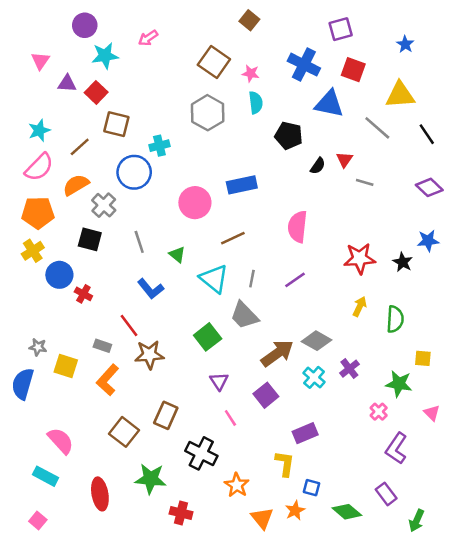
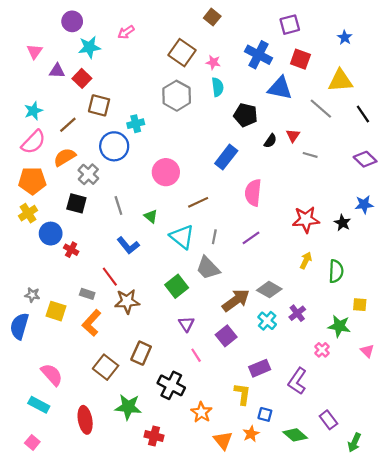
blue rectangle: (242, 185) -> (226, 157), moved, turned -40
purple L-shape: (396, 448) -> (297, 381), moved

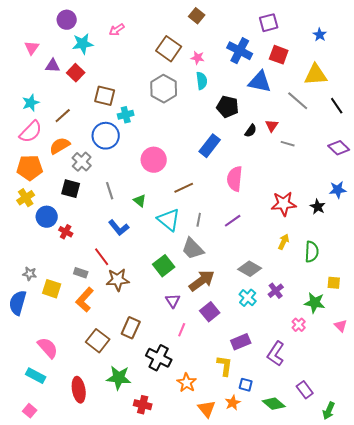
brown square: (99, 105) -> (105, 96), moved
brown arrow: (236, 300) -> (202, 281), moved
pink line: (196, 355) -> (182, 330), turned 56

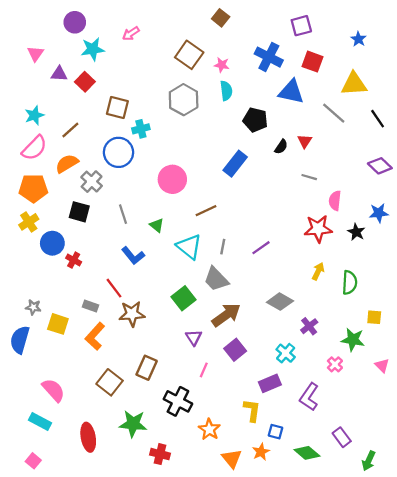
gray line: (288, 144) -> (309, 177), moved
pink semicircle: (235, 179) -> (335, 201), moved, size x0.7
cyan cross: (248, 298) -> (286, 353), moved

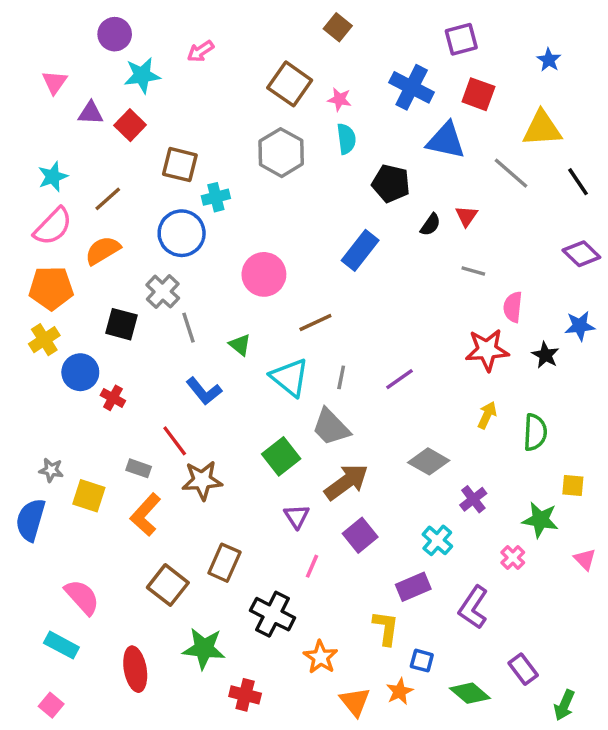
gray cross: (92, 182) -> (163, 292), moved

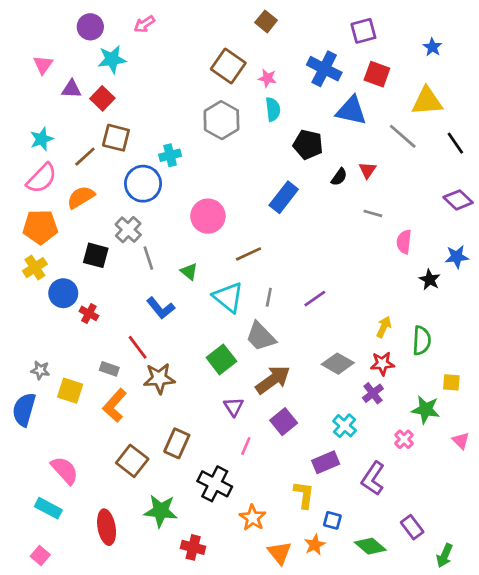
pink arrow: (200, 51) -> (144, 24), moved
brown square: (180, 165) -> (116, 138), moved
red star: (487, 350) -> (382, 364), moved, size x0.7

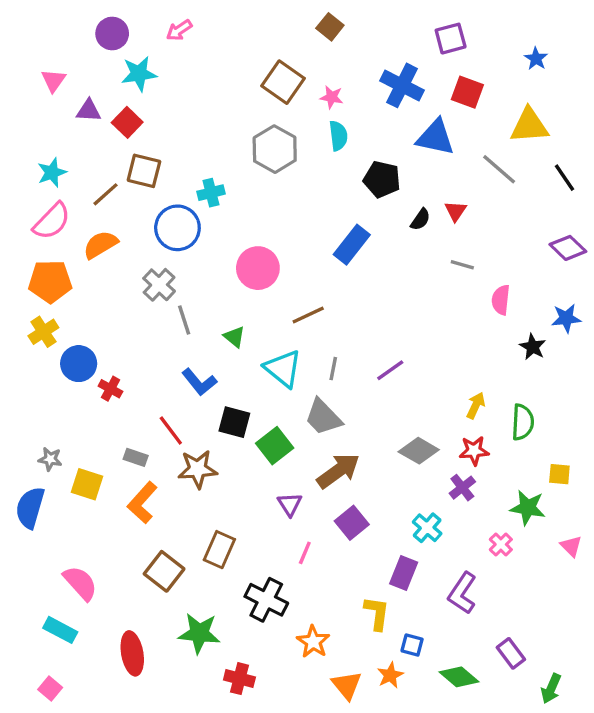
black square: (96, 255) -> (234, 422), moved
purple rectangle: (326, 462) -> (404, 573), turned -45

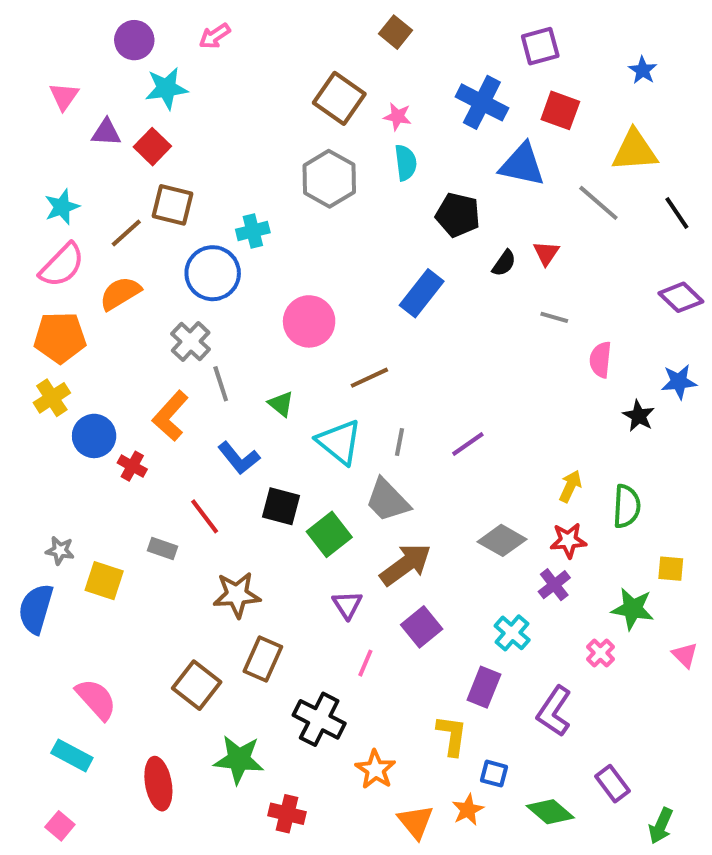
brown star: (198, 469) -> (237, 595), moved
orange L-shape: (142, 503) -> (170, 416), moved

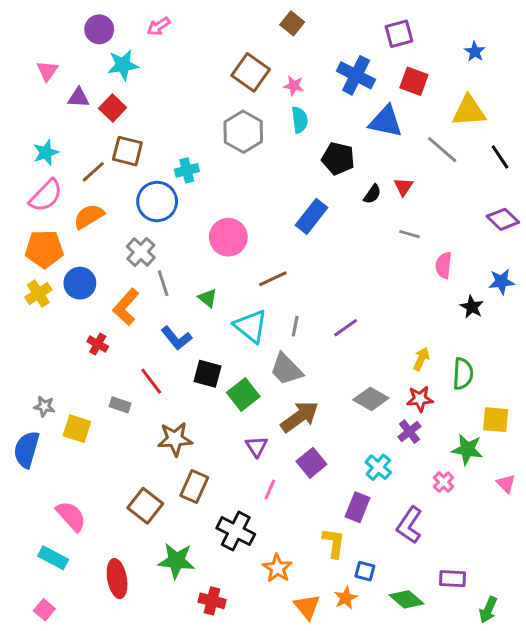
blue circle: (94, 436) -> (80, 283), moved
yellow square: (671, 569) -> (496, 420), size x1.4
purple rectangle: (613, 784) -> (452, 579), turned -50

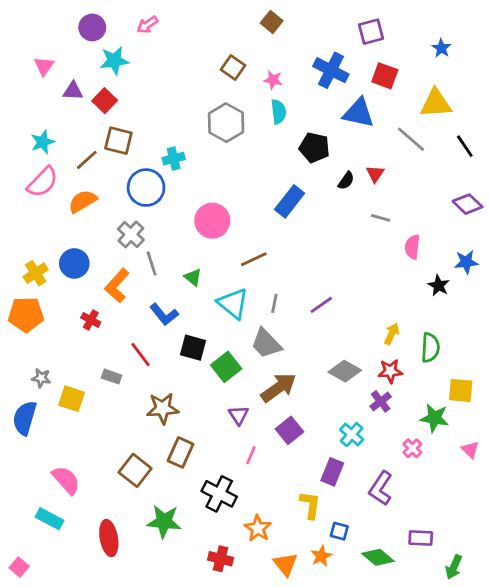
brown square: (251, 72) -> (233, 67), size x0.7
orange pentagon: (44, 249) -> (26, 314), moved
red cross: (212, 601) -> (221, 559), moved
pink square: (44, 610) -> (19, 567), moved

